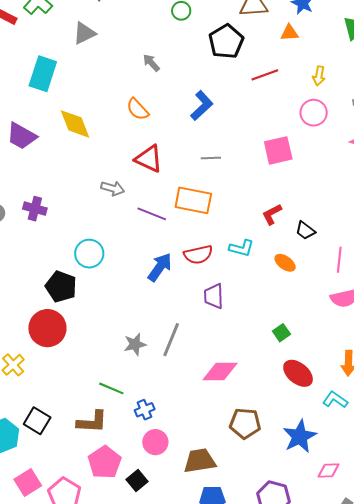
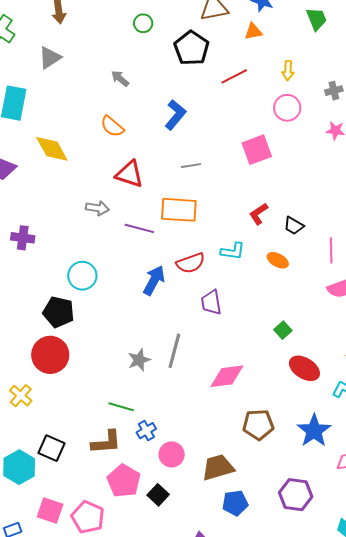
blue cross: (145, 410) -> (146, 431), moved
pink square: (28, 482) -> (50, 510), turned -32

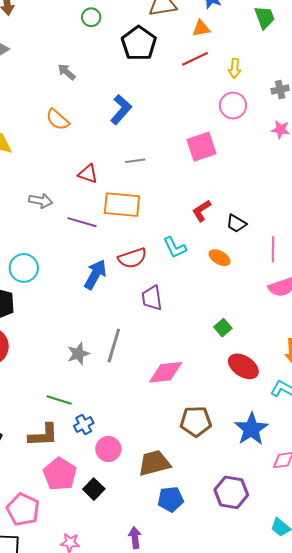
red line: (234, 76) -> (195, 59), moved
red triangle: (129, 174) -> (88, 174), moved, size x0.7
cyan L-shape: (233, 251) -> (175, 247), turned 55

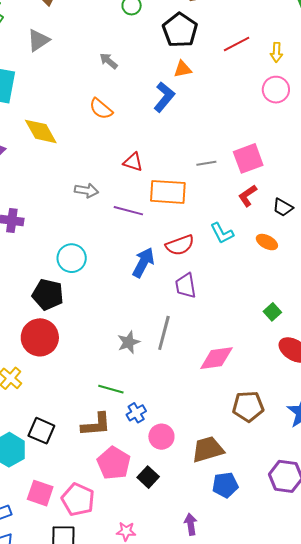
orange triangle: (201, 28) -> (183, 69), moved
pink square: (201, 147) -> (248, 158), moved
gray line: (135, 161) -> (206, 163), moved
purple trapezoid: (152, 298) -> (186, 286), moved

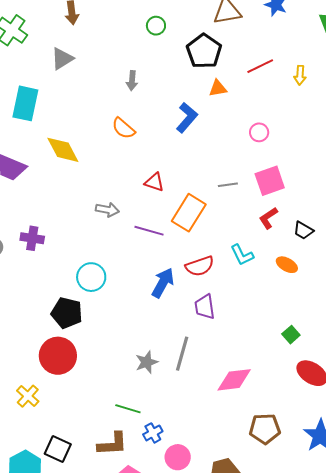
gray arrow: (109, 61) -> (132, 81), turned -126
orange triangle: (183, 69) -> (218, 88), moved
pink circle: (276, 90) -> (259, 132), moved, size x0.7
orange rectangle: (168, 192) -> (189, 213), turned -63

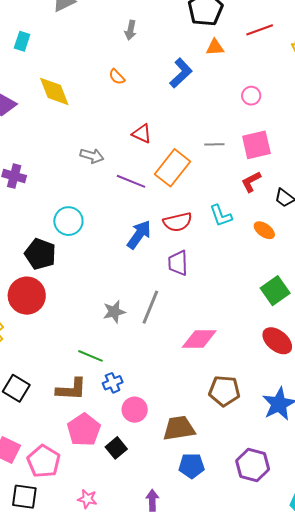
cyan rectangle: (25, 103) -> (22, 41), size x0.6
orange semicircle: (123, 128) -> (117, 77), size x0.7
green square: (291, 335) -> (275, 291), moved, size x1.6

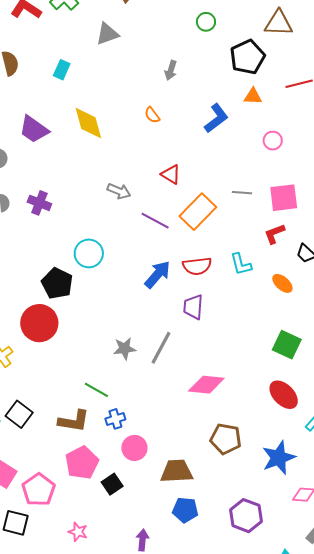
pink circle: (251, 96) -> (273, 141), moved
green square: (275, 291) -> (287, 345), turned -36

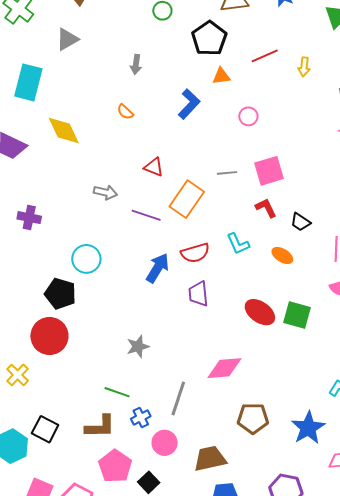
cyan rectangle: (62, 70) -> (28, 82), size x1.8
red L-shape: (274, 234) -> (266, 208), turned 95
gray line: (161, 348) -> (178, 398), moved
red ellipse: (284, 395) -> (260, 312), moved

